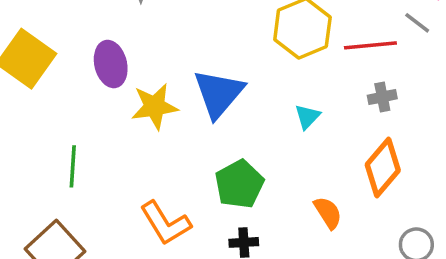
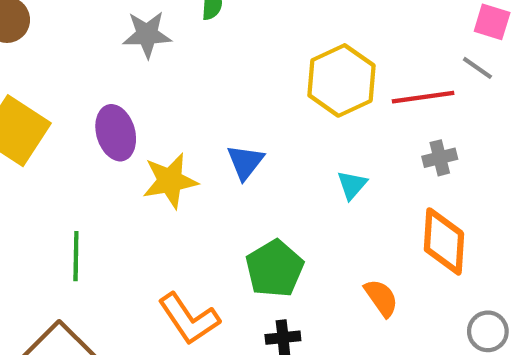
blue triangle: (219, 93) -> (245, 162), size x0.6
orange diamond: (383, 167) -> (444, 241), turned -34

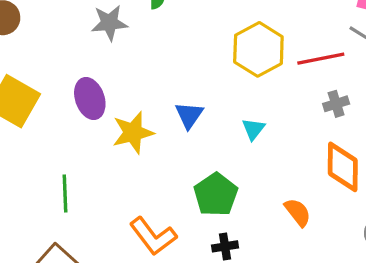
cyan triangle: (352, 185) -> (253, 129), moved

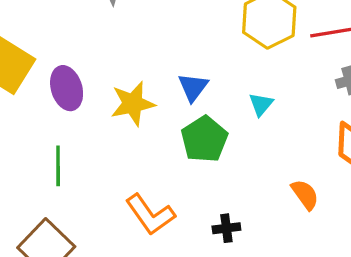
purple ellipse: (90, 99) -> (67, 88), moved
green pentagon: (216, 195) -> (204, 139), moved

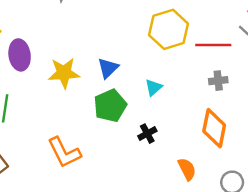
orange semicircle: (305, 194) -> (187, 169), moved
black cross: (226, 228) -> (147, 134), moved, turned -30

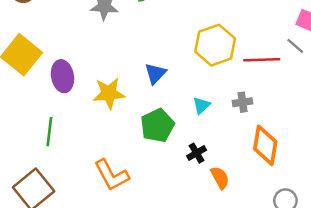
blue triangle: (108, 68) -> (155, 73), moved
gray cross: (218, 81) -> (243, 102), moved
orange semicircle: (187, 169) -> (220, 178), moved

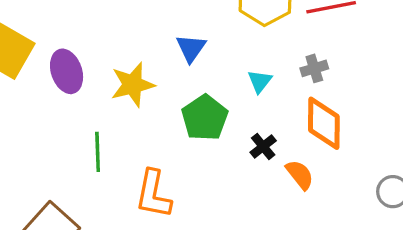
green line: (49, 132) -> (98, 152), moved
orange diamond: (265, 145) -> (324, 123), moved
orange L-shape: (112, 175) -> (153, 194), turned 48

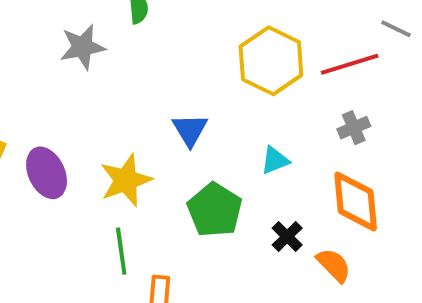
gray cross: (314, 68) -> (354, 128), moved
cyan triangle: (260, 81) -> (275, 160), turned 36
green line: (98, 152) -> (121, 251), moved

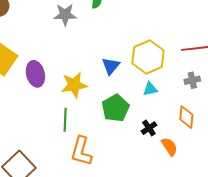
yellow hexagon: (271, 61) -> (148, 57), moved
orange diamond: (356, 201) -> (186, 117), size x0.7

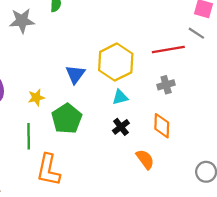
yellow star: (74, 85) -> (36, 97), size x0.6
green pentagon: (116, 108) -> (67, 119), moved
black cross: (149, 128) -> (121, 127), moved

